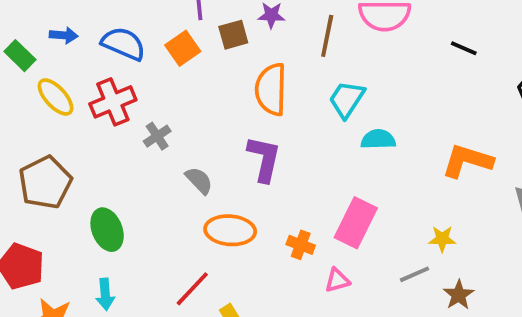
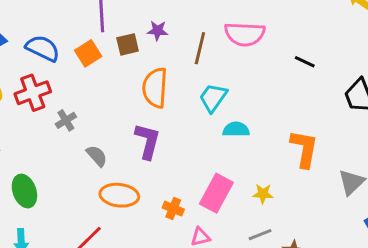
orange L-shape: (467, 161) -> (304, 149), turned 81
yellow star: (442, 239) -> (263, 194), moved

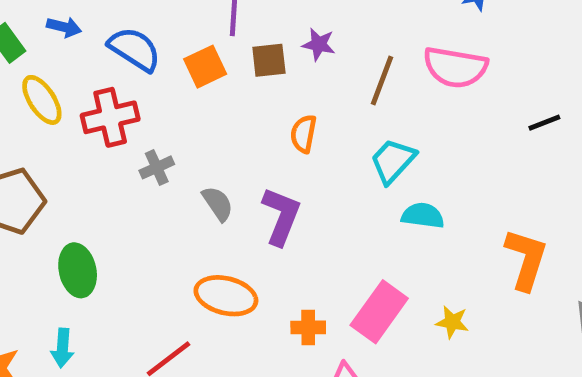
black line: (305, 62) -> (544, 123), turned -54
orange semicircle: (155, 88) -> (303, 134), size x0.6
gray semicircle: (97, 156) -> (218, 204), moved
orange cross: (173, 209) -> (308, 327), turned -30

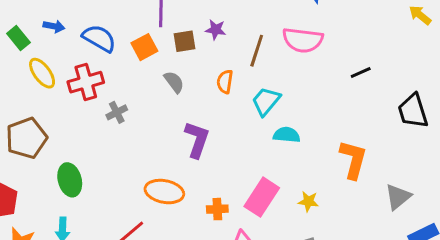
orange semicircle: (303, 134) -> (225, 82), moved
gray semicircle: (218, 204) -> (174, 82), moved

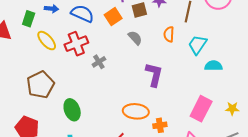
green rectangle: (18, 38) -> (29, 19), turned 63
orange cross: (217, 209) -> (160, 125), moved

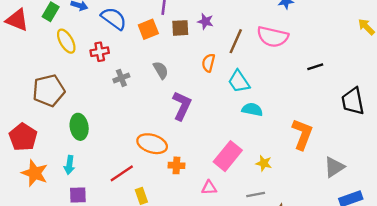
gray semicircle: (135, 38) -> (161, 70), moved
red cross: (76, 44) -> (100, 52), size x0.7
cyan trapezoid: (198, 45) -> (239, 81), turned -80

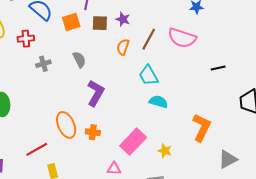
orange semicircle: (208, 63) -> (123, 47), moved
orange ellipse: (152, 144) -> (66, 125), turned 45
orange cross: (176, 165) -> (93, 132), moved

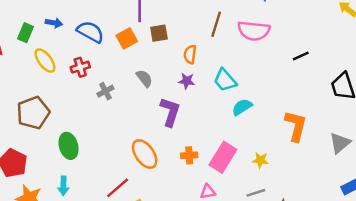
purple star: (123, 19) -> (187, 81), moved
brown line: (149, 39) -> (216, 24), moved
cyan semicircle: (158, 102) -> (242, 107), turned -36
orange cross: (93, 132) -> (189, 155), moved
gray triangle: (228, 159) -> (340, 143), moved

